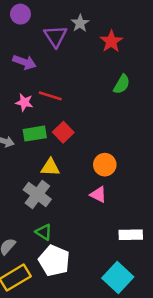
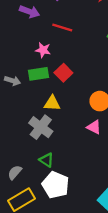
red line: (50, 96) -> (62, 27), moved
pink star: (24, 102) -> (43, 50), moved

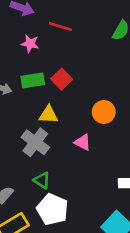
pink star: (43, 50) -> (30, 44), moved
pink triangle: (94, 127) -> (83, 142), moved

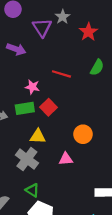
red line: (60, 26) -> (61, 74), moved
pink star: (30, 44) -> (32, 87), moved
pink triangle: (83, 142) -> (66, 159), turned -32

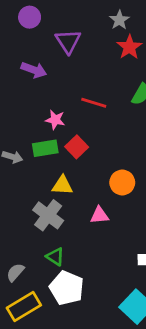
gray star: (63, 17) -> (119, 20), moved

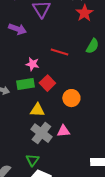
orange circle: (122, 183) -> (71, 98), moved
gray cross: (48, 215) -> (41, 133), moved
green triangle: (55, 257) -> (32, 160), turned 32

